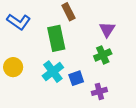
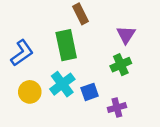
blue L-shape: (19, 22) -> (22, 53), moved, turned -70
yellow circle: (13, 67) -> (30, 92), moved

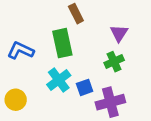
blue L-shape: (22, 53) -> (21, 50), turned -120
yellow circle: (30, 92) -> (16, 100), moved
purple cross: (117, 108) -> (110, 102), size x1.6

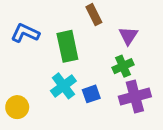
brown rectangle: (76, 14) -> (94, 15), moved
blue L-shape: (21, 50) -> (25, 33), moved
purple cross: (110, 102) -> (135, 97), moved

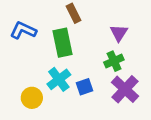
brown rectangle: (94, 15) -> (74, 13), moved
purple cross: (135, 97) -> (125, 89), turned -32
yellow circle: (17, 107) -> (32, 98), moved

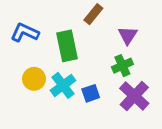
brown rectangle: (74, 13) -> (93, 14), moved, turned 66
yellow circle: (32, 98) -> (34, 79), moved

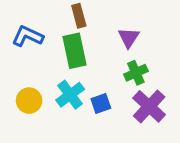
brown rectangle: (93, 14) -> (79, 16), moved, turned -54
purple triangle: (128, 35) -> (129, 38), moved
yellow circle: (34, 79) -> (29, 101), moved

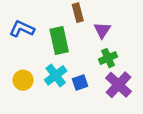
brown rectangle: (79, 16) -> (78, 13), moved

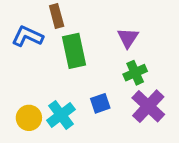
brown rectangle: (78, 13) -> (57, 16), moved
cyan cross: (56, 75) -> (61, 115), moved
yellow circle: (23, 80) -> (29, 118), moved

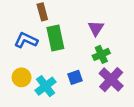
blue L-shape: (27, 36) -> (26, 40), moved
yellow circle: (29, 118) -> (22, 77), moved

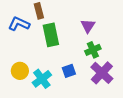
blue L-shape: (26, 40) -> (19, 24), moved

